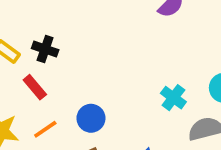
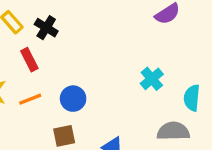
cyan cross: (173, 98) -> (152, 79), moved

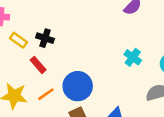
blue circle: (73, 99) -> (78, 86), size x1.5

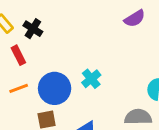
cyan cross: (133, 57) -> (91, 79), moved

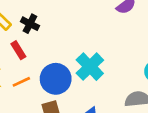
cyan cross: (91, 79) -> (90, 67), size x1.5

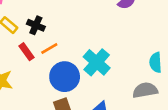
orange line: (21, 82) -> (49, 48), moved

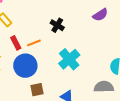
black cross: (36, 25) -> (57, 25), moved
blue circle: (65, 77) -> (25, 66), moved

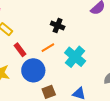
orange line: (34, 43) -> (48, 48), moved

